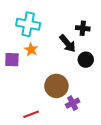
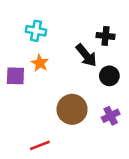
cyan cross: (28, 24) -> (36, 31), size x0.7
purple cross: (73, 103) -> (111, 116), moved

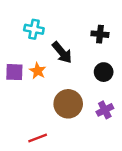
black arrow: (86, 55) -> (62, 52), moved
orange star: (40, 63) -> (38, 71), moved

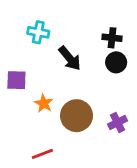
orange star: (38, 71) -> (44, 103), moved
black circle: (104, 72) -> (116, 62), moved

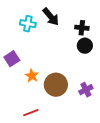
black arrow: (70, 58) -> (51, 17), moved
purple square: (16, 80) -> (12, 59), turned -35

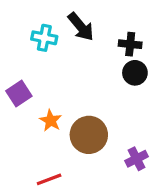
purple cross: (86, 90) -> (137, 159), moved

